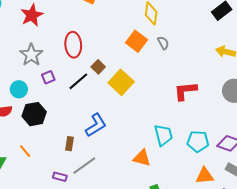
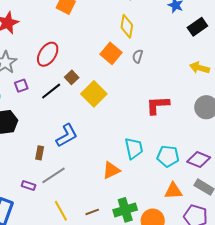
gray semicircle: (163, 43) -> (138, 56), turned -136
red ellipse: (73, 45) -> (48, 54), turned 35
orange triangle: (142, 158) -> (111, 170), turned -42

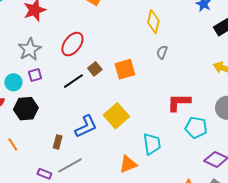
orange square: (111, 53) -> (125, 69), moved, turned 30
purple square: (21, 86) -> (35, 75), moved
yellow square: (94, 94) -> (116, 116), moved
cyan pentagon: (168, 156) -> (196, 127), moved

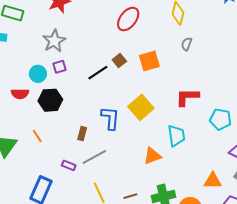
red ellipse: (72, 44) -> (128, 19), moved
red L-shape: (179, 102) -> (187, 97), moved
blue L-shape: (86, 126) -> (110, 118), turned -60

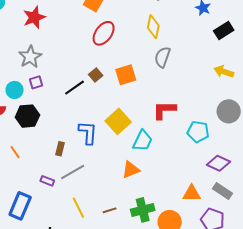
gray semicircle: (187, 44) -> (162, 57), size x1.5
cyan trapezoid: (176, 136) -> (143, 141), moved, turned 35

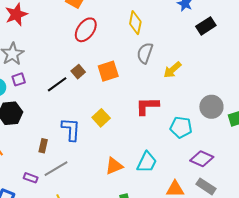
yellow arrow: (224, 72) -> (172, 70), moved, turned -60
yellow square: (118, 121) -> (101, 118), size x0.7
cyan trapezoid: (143, 141) -> (147, 162), moved

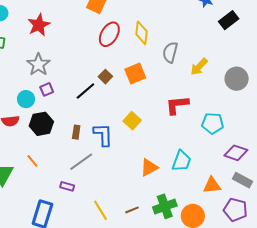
yellow diamond: (135, 23) -> (142, 33), moved
gray circle: (211, 107) -> (237, 79), moved
brown rectangle: (43, 146) -> (76, 132), moved
gray line: (56, 169) -> (81, 162), moved

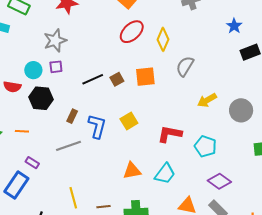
yellow arrow: (199, 67) -> (207, 100), moved
brown square: (105, 77) -> (117, 79), moved
red L-shape: (177, 105) -> (170, 134), moved
orange line: (32, 161) -> (22, 131), turned -64
purple rectangle: (67, 186) -> (32, 163), moved

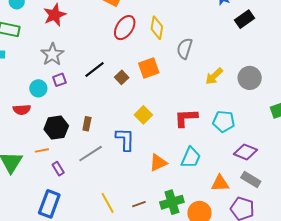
black line: (93, 79) -> (94, 70), moved
black hexagon: (41, 98) -> (56, 128), moved
blue L-shape: (97, 126) -> (125, 139), moved
purple rectangle: (32, 163) -> (58, 169), moved, turned 40

